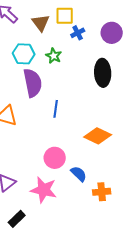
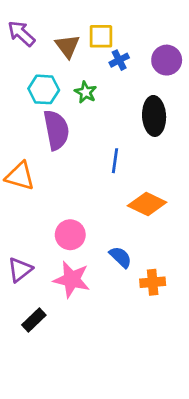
blue line: (56, 109) -> (115, 161), moved
pink circle: (55, 158) -> (70, 235), moved

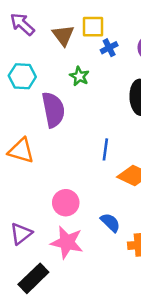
cyan hexagon: (44, 89) -> (22, 76), moved
blue line: (115, 161) -> (105, 149), moved
black rectangle: (34, 320) -> (33, 278), size x1.4

